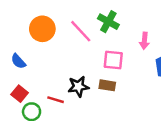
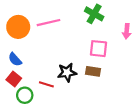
orange circle: (42, 29) -> (18, 27), moved
pink line: (81, 31) -> (49, 23), moved, turned -60
blue semicircle: (18, 61) -> (15, 59), moved

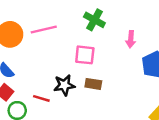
pink square: (98, 49) -> (85, 55), moved

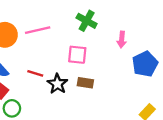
black star: (64, 85) -> (57, 84), turned -30
red line: (41, 98) -> (35, 73), moved

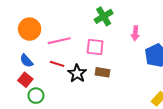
green cross: (87, 21) -> (104, 16), turned 30
pink line: (38, 30) -> (59, 41), moved

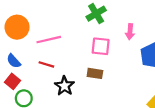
pink square: (95, 47) -> (101, 46), moved
black star: (77, 73) -> (64, 86), moved

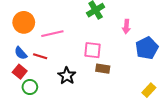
pink square: (101, 46) -> (92, 50), moved
red line: (46, 64) -> (40, 56), moved
brown rectangle: (95, 73) -> (103, 69), moved

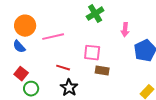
blue semicircle: (21, 53) -> (19, 47), moved
red line: (40, 56) -> (63, 68), moved
black star: (67, 76) -> (69, 88), moved

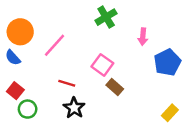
pink line: (53, 37) -> (55, 45), turned -35
pink square: (92, 53) -> (102, 65), turned 30
brown rectangle: (102, 71) -> (115, 87), turned 32

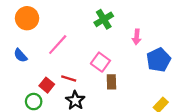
orange circle: (20, 32) -> (27, 18), moved
brown rectangle: (115, 87) -> (111, 82), turned 48
red square: (15, 91) -> (47, 85), moved

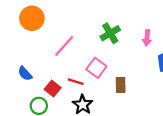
green cross: (104, 19) -> (110, 33), moved
blue semicircle: (20, 55) -> (25, 74), moved
pink square: (100, 62) -> (96, 68), moved

